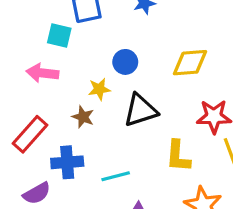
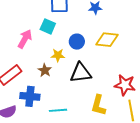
cyan square: (59, 36) -> (48, 26), moved
yellow diamond: (190, 63) -> (107, 40), moved
pink arrow: (42, 73) -> (25, 39), turned 102

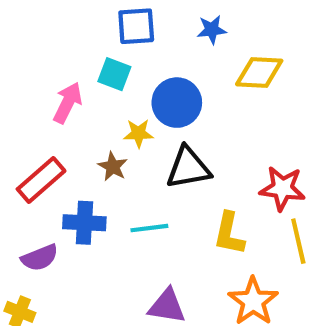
yellow diamond: (107, 40) -> (259, 73), moved
blue circle: (77, 42) -> (177, 103), size x1.5
cyan line: (58, 110) -> (149, 228), moved

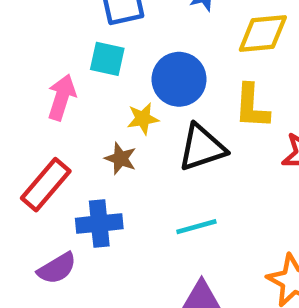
cyan line: (149, 228) -> (196, 227), moved
yellow L-shape: (229, 234) -> (252, 106), moved

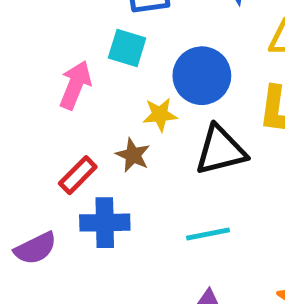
red rectangle: (46, 185) -> (78, 175), moved, size x0.7
purple semicircle: (57, 268) -> (35, 248), moved

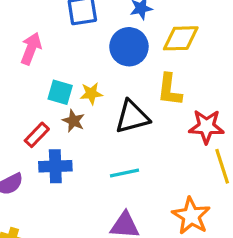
cyan square: (127, 48) -> (60, 92), moved
blue circle: (202, 76) -> (129, 47), moved
pink arrow: (75, 85) -> (31, 49), moved

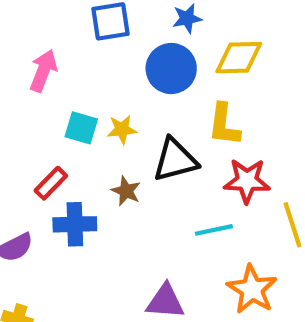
brown star: (74, 121) -> (126, 191), moved
red star: (206, 127) -> (247, 181), moved
cyan line: (124, 173) -> (214, 230), moved

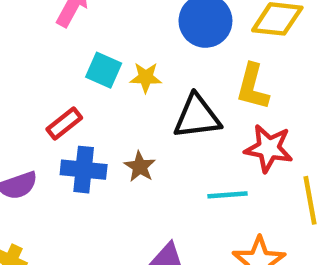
brown star: (126, 191) -> (140, 167), moved

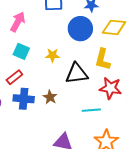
cyan square: (104, 70) -> (21, 51), moved

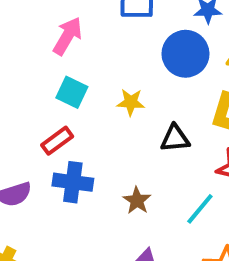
black triangle: (77, 74) -> (175, 139), size x0.7
brown star: (50, 97) -> (137, 201), moved
cyan line: (91, 110) -> (200, 209), turned -48

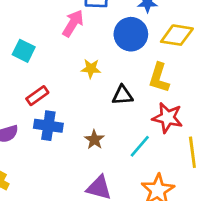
pink arrow: (68, 36) -> (73, 23), moved
cyan square: (72, 92) -> (24, 51), moved

